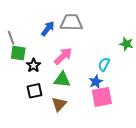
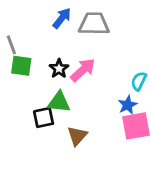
blue arrow: (48, 29) -> (62, 18), moved
black star: (34, 65) -> (59, 69), moved
green triangle: (62, 80) -> (59, 102), moved

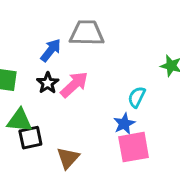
blue arrow: (62, 18) -> (51, 50), moved
green triangle: (59, 102) -> (20, 121), moved

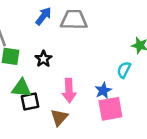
blue arrow: (51, 50) -> (43, 16), moved
pink arrow: (74, 85) -> (69, 91), moved, turned 130
cyan semicircle: (137, 97) -> (124, 70), moved

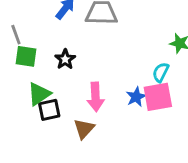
green triangle: (21, 88) -> (39, 94), turned -40
pink square: (110, 109) -> (158, 97), moved

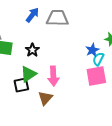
green triangle: (39, 94) -> (28, 74), moved
blue star: (136, 97) -> (92, 50), moved

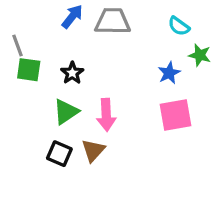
cyan semicircle: (98, 59) -> (179, 26), moved, turned -80
black square: (21, 85) -> (59, 154), moved, turned 35

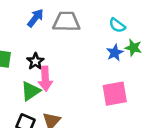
blue star: (169, 73) -> (115, 53), moved
pink arrow: (106, 115) -> (45, 79), moved

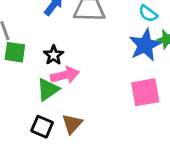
blue star: (115, 53) -> (145, 45), size x1.6
pink arrow: (45, 79) -> (65, 75), turned -100

